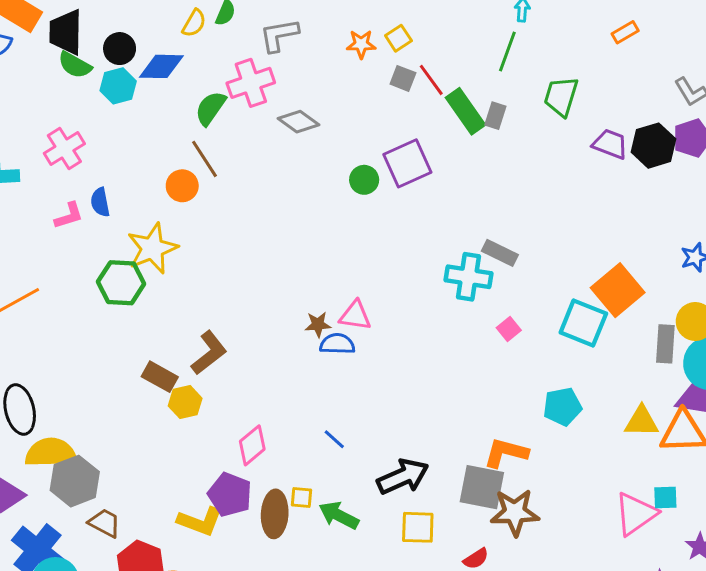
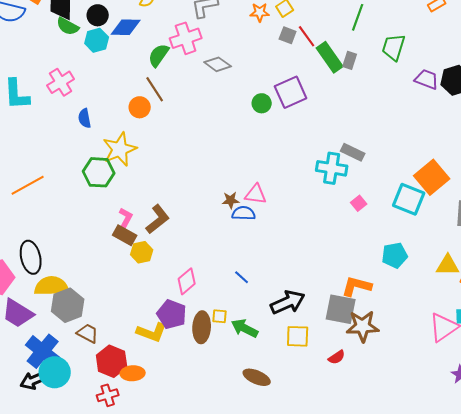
pink L-shape: (69, 216) -> (126, 218), moved, turned -45

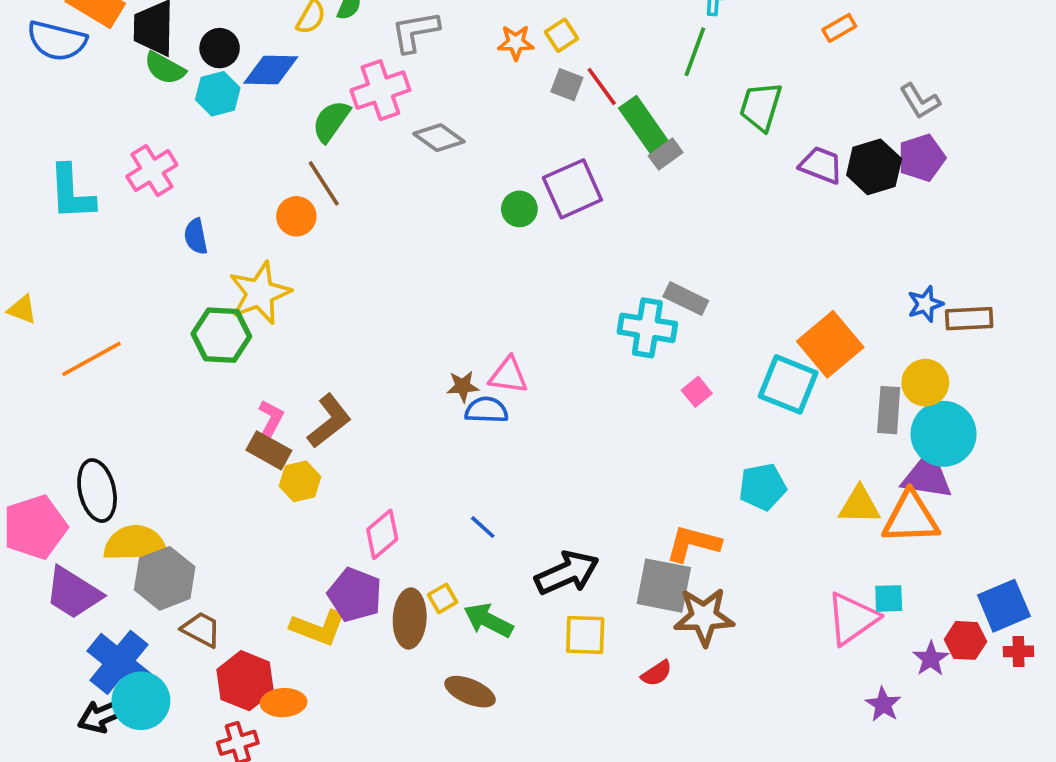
gray rectangle: (350, 60) -> (666, 154), moved, turned 36
yellow square: (220, 316) -> (443, 598), turned -35
brown ellipse: (257, 377) -> (470, 692), moved

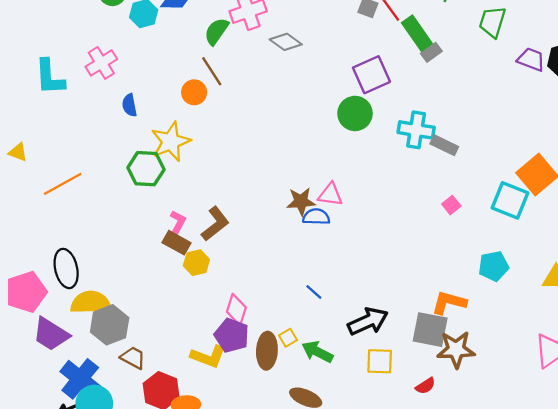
green circle: (519, 209) -> (355, 113), moved, size x1.5
cyan cross: (647, 328) -> (416, 130), moved
brown star: (463, 386) -> (301, 202), size x1.4
pink diamond: (382, 534) -> (236, 310), moved, turned -32

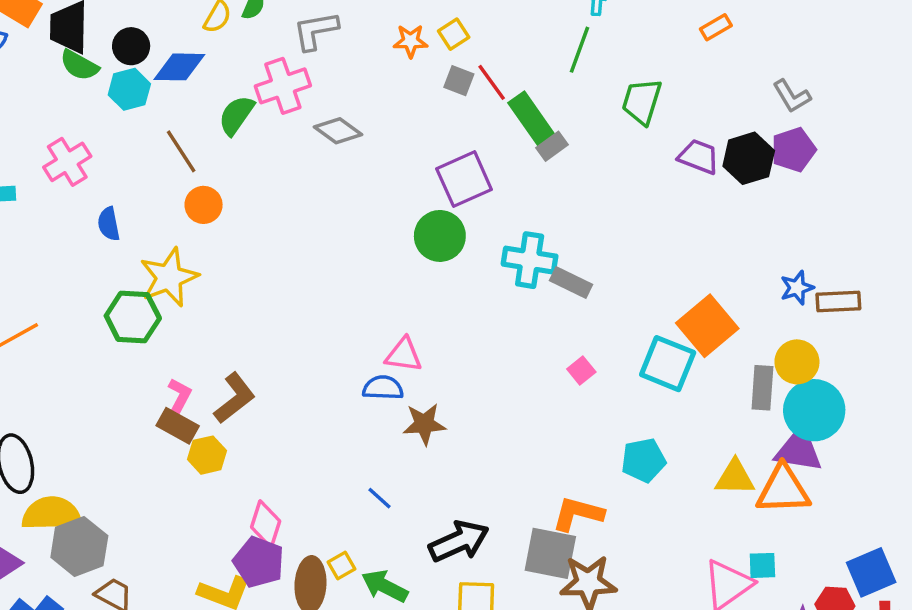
brown line: (212, 71) -> (181, 151), moved
brown star: (301, 202) -> (424, 424), moved

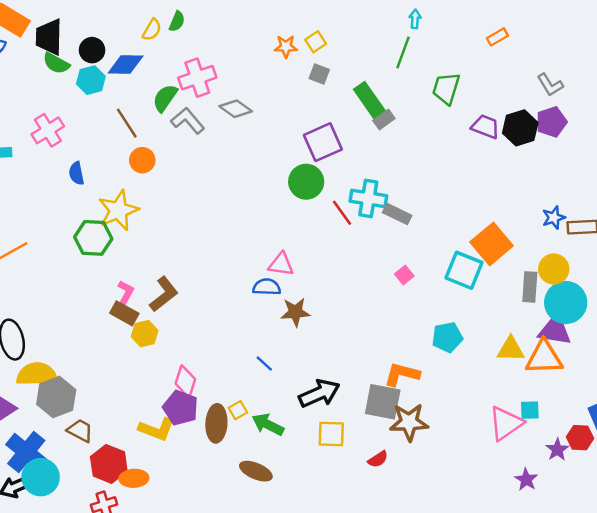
gray L-shape: (316, 31) -> (188, 121), moved, turned 60
red line: (492, 82) -> (342, 213), moved

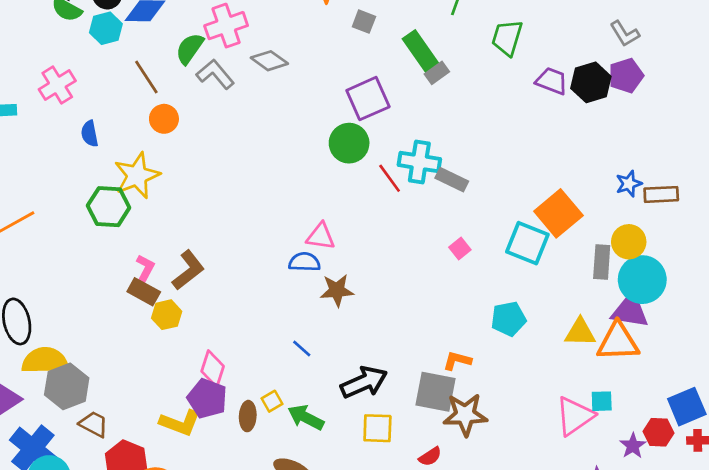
orange L-shape: (402, 374) -> (457, 361), size x0.7
brown ellipse: (216, 423) -> (248, 416), size x0.7

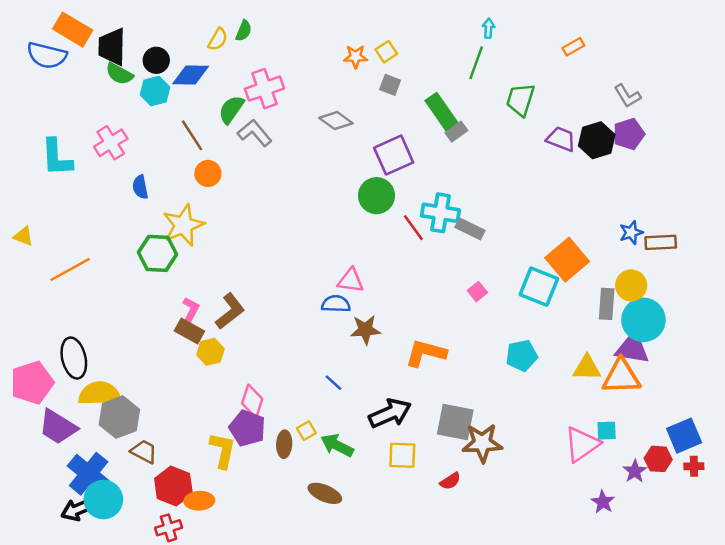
gray diamond: (269, 61) -> (336, 121), moved
orange L-shape: (457, 361) -> (426, 353), moved, size x1.6
yellow L-shape: (180, 423) -> (223, 450), turned -99

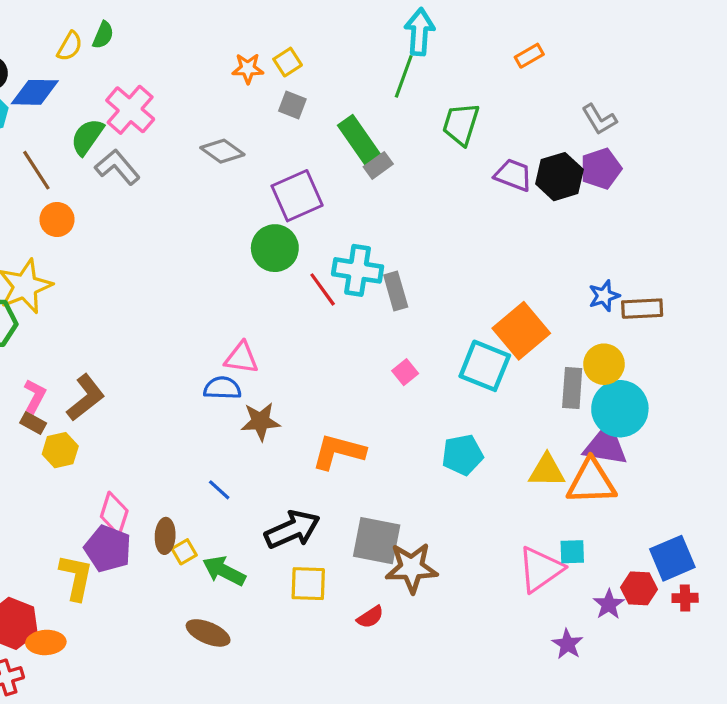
cyan arrow: (488, 28) -> (420, 32), size x1.8
pink cross: (265, 89) -> (130, 110), turned -30
gray rectangle: (470, 229) -> (396, 291), turned 48
brown rectangle: (189, 331) -> (33, 423), size x0.7
brown ellipse: (284, 444) -> (165, 536), moved

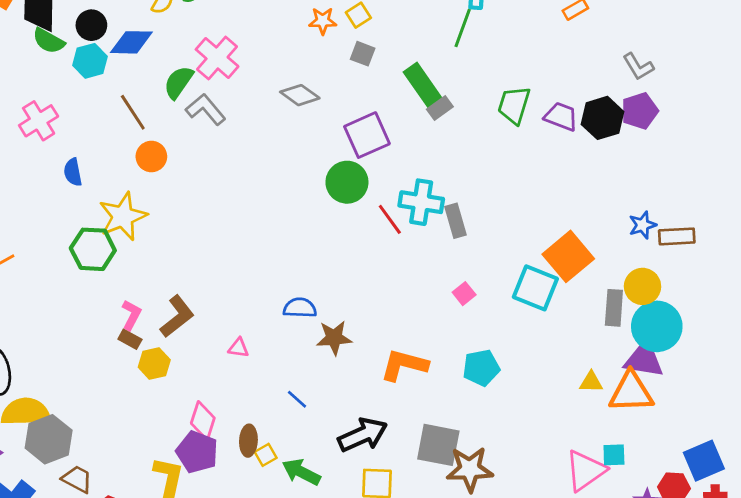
green trapezoid: (461, 124) -> (514, 105), moved
pink triangle: (241, 358) -> (238, 348), moved, size x0.7
cyan pentagon: (462, 455) -> (481, 368), moved
yellow triangle: (547, 471) -> (591, 382), size x0.7

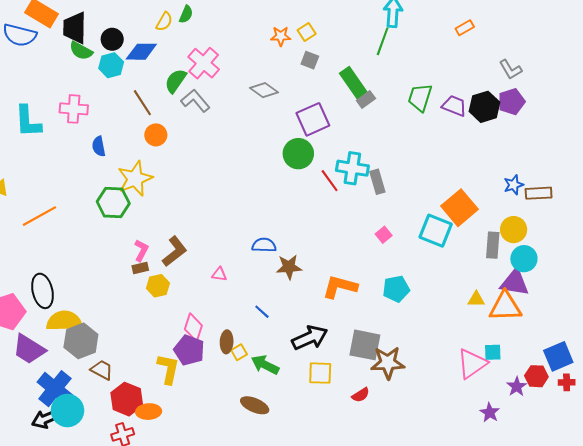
pink cross: (39, 121) -> (74, 109), turned 36
cyan circle: (657, 326) -> (524, 259), size x0.7
brown rectangle: (130, 339) -> (140, 268), turned -42

